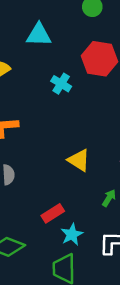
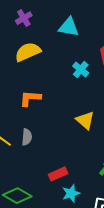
yellow triangle: (79, 160) -> (85, 120), moved

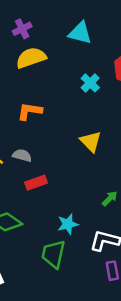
purple cross: (24, 18) -> (22, 29), moved
gray semicircle: (27, 137) -> (22, 155), turned -84
red rectangle: (58, 174) -> (36, 183), moved

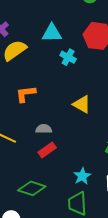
cyan triangle: (80, 33) -> (52, 33), moved
gray semicircle: (22, 155) -> (44, 129), moved

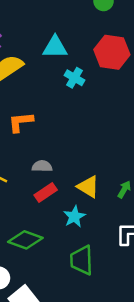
yellow triangle: (82, 104) -> (88, 187), moved
cyan star: (82, 176) -> (74, 217), moved

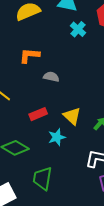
gray semicircle: (42, 166) -> (51, 77), moved
green trapezoid: (82, 260) -> (42, 178), moved

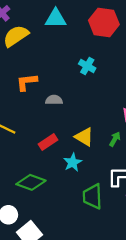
cyan cross: (78, 29) -> (87, 66), moved
green trapezoid: (42, 178) -> (93, 196), moved

